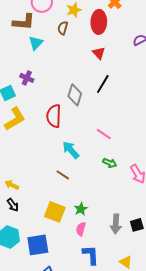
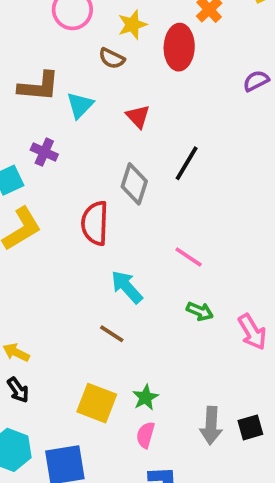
brown L-shape: (24, 22) -> (39, 86), moved
brown semicircle: (63, 28) -> (112, 58), turned -80
cyan triangle: (36, 43) -> (80, 105), moved
red triangle: (99, 53) -> (138, 116), moved

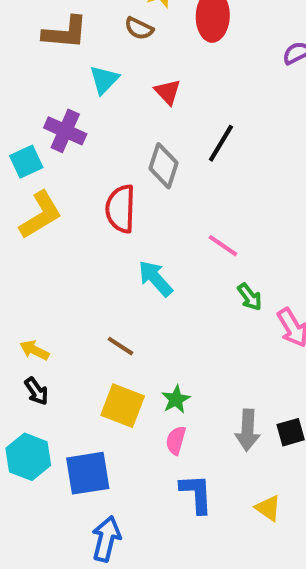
brown L-shape: (39, 86) -> (65, 32), moved
purple cross: (44, 152) -> (65, 131), size x1.4
green arrow: (200, 311) -> (250, 297), moved, turned 30
brown line: (112, 334) -> (121, 346), moved

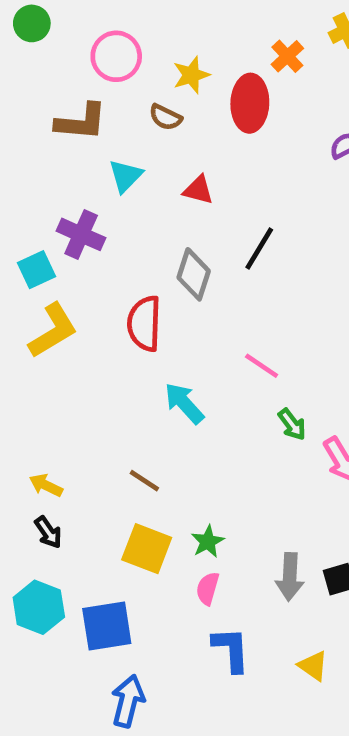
red triangle: (168, 92) -> (198, 190), turned -32

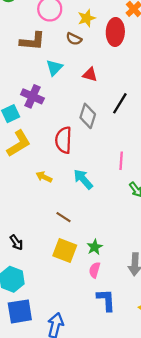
pink line: (262, 366) -> (121, 161), turned 60
yellow arrow: (46, 485) -> (44, 177), moved
blue square: (107, 626) -> (20, 311), moved

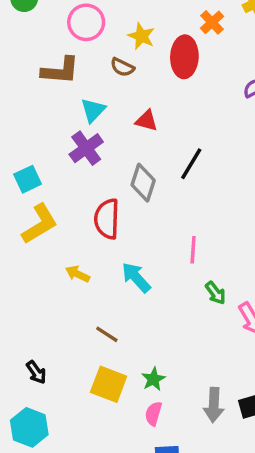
yellow star: (87, 18) -> (141, 36), turned -30
purple cross: (32, 96) -> (86, 148), moved, turned 30

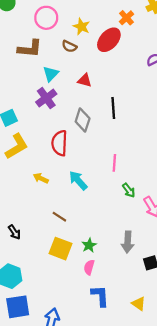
red ellipse: (184, 57) -> (109, 40), turned 40
black line: (191, 164) -> (113, 108), turned -35
black arrow: (36, 372) -> (14, 232), moved
gray arrow: (214, 405) -> (128, 242), moved

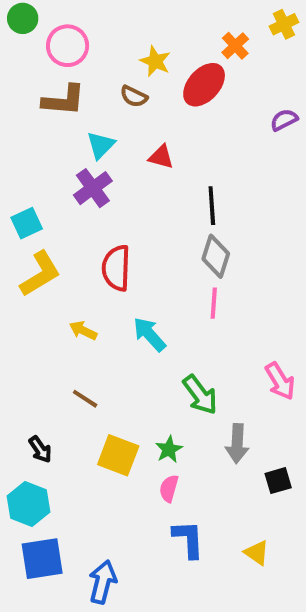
pink circle: (46, 18) -> (68, 46), moved
gray diamond: (83, 120) -> (216, 256), moved
green arrow: (129, 190) -> (200, 395), moved, size x1.5
brown line: (59, 217) -> (85, 399), moved
black arrow: (14, 232) -> (40, 449), moved

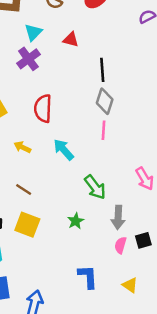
yellow square: (118, 455) -> (27, 225), moved
pink semicircle: (169, 488) -> (120, 245), moved

